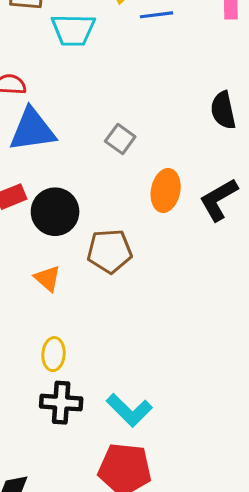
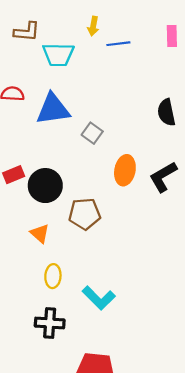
blue triangle: (32, 130) -> (53, 109), moved
yellow ellipse: (54, 354) -> (53, 276), moved
cyan L-shape: (129, 410) -> (99, 298), moved

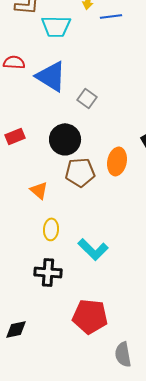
blue triangle: (53, 109) -> (51, 76), turned 40
orange ellipse: (125, 170) -> (117, 161), moved
black circle: (45, 186) -> (65, 139), moved

